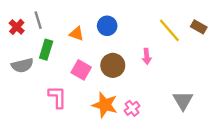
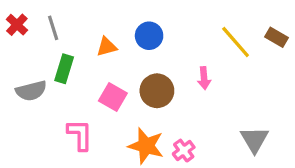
red cross: (17, 27) -> (17, 25), moved
orange triangle: (77, 34) -> (107, 47), turned -35

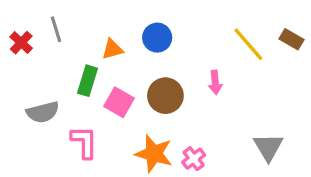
red cross: (17, 25) -> (21, 43), moved
green rectangle: (64, 69) -> (88, 81), moved
gray semicircle: (31, 91) -> (43, 112), moved

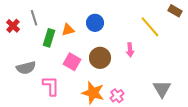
brown rectangle: (291, 39) -> (175, 11), moved
green rectangle: (88, 81) -> (49, 38), moved

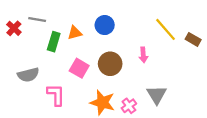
brown rectangle: (175, 11) -> (193, 39), moved
gray line: (34, 18) -> (37, 19), turned -63
gray triangle: (162, 89) -> (157, 95), moved

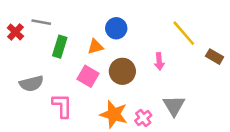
orange triangle: (75, 33) -> (95, 47), moved
brown rectangle: (193, 39) -> (215, 57), moved

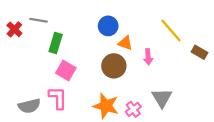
orange triangle: (95, 47) -> (125, 43), moved, turned 35
pink square: (88, 76) -> (66, 70), moved
gray semicircle: (31, 84) -> (29, 106), moved

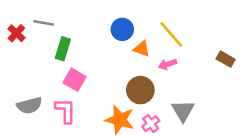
yellow line: (171, 30) -> (171, 35), moved
pink arrow: (148, 57) -> (167, 64), turned 77
brown circle: (114, 66) -> (140, 90), moved
gray semicircle: (29, 106) -> (29, 106), moved

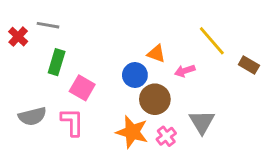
blue circle: (122, 29) -> (135, 75), moved
yellow line: (171, 35) -> (212, 41), moved
green rectangle: (63, 49) -> (57, 62), moved

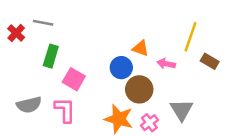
yellow line: (212, 41) -> (190, 37), turned 60
brown rectangle: (249, 65) -> (210, 61), moved
pink arrow: (185, 71) -> (166, 64), turned 30

